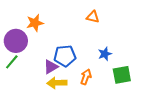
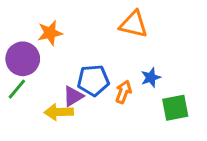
orange triangle: (93, 17) -> (134, 24), size x1.5
orange arrow: (86, 77) -> (123, 92), moved
yellow arrow: (57, 83) -> (59, 112), moved

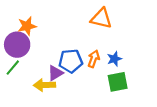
orange star: (50, 33) -> (27, 26), moved
orange arrow: (123, 92) -> (94, 59), moved
green square: (175, 108) -> (118, 82), moved

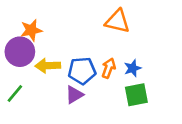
green line: (13, 68) -> (15, 94), moved
purple triangle: (55, 73) -> (74, 95), moved
yellow arrow: (44, 85) -> (48, 66), moved

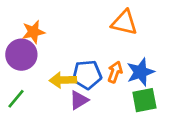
yellow arrow: (48, 66) -> (63, 80), moved
blue star: (133, 68) -> (140, 72), size x1.5

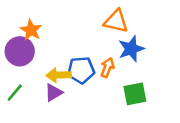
orange star: (33, 32) -> (31, 30), turned -30
blue star: (140, 72) -> (131, 49), moved
purple triangle: (79, 100) -> (54, 93), moved

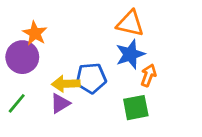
blue star: (131, 49) -> (130, 54), moved
orange arrow: (107, 68) -> (148, 75), moved
green square: (135, 94) -> (136, 108), moved

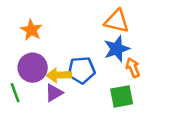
purple circle: (22, 57) -> (33, 68), moved
orange arrow: (148, 75) -> (133, 68), turned -42
green line: (17, 103) -> (15, 93), turned -60

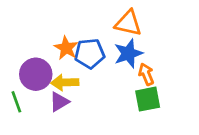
orange star: (31, 30) -> (66, 48), moved
blue pentagon: (82, 70) -> (90, 54), moved
green square: (122, 96) -> (148, 99), moved

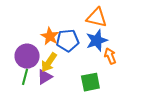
yellow arrow: (65, 83) -> (49, 62), turned -54
green square: (148, 99) -> (90, 82), moved
green line: (16, 102) -> (25, 77), moved, turned 35

